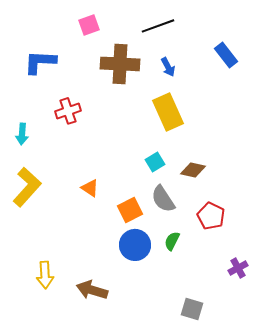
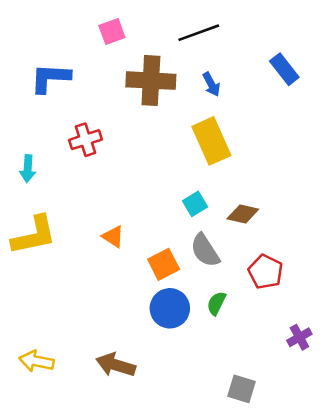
yellow L-shape: (27, 187) -> (34, 235), turned 36
yellow arrow: (45, 275) -> (36, 361), moved, turned 104

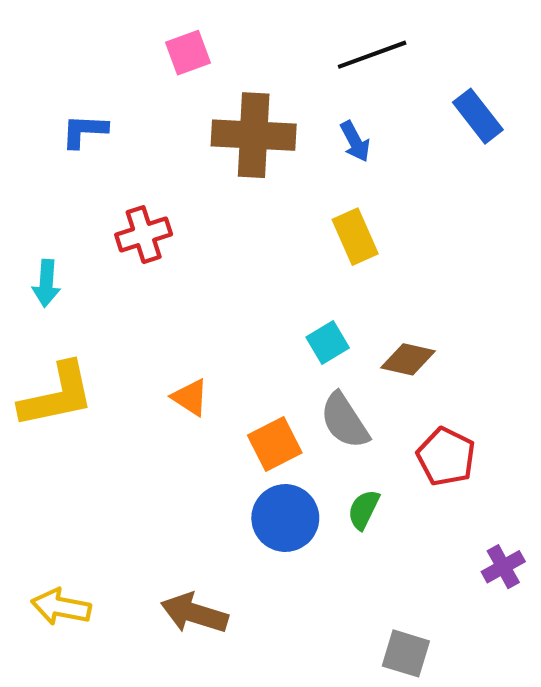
black line: (199, 33) -> (372, 55), moved
blue L-shape: (50, 78) -> (84, 131), size x0.7
yellow rectangle: (211, 141) -> (355, 237), size x0.7

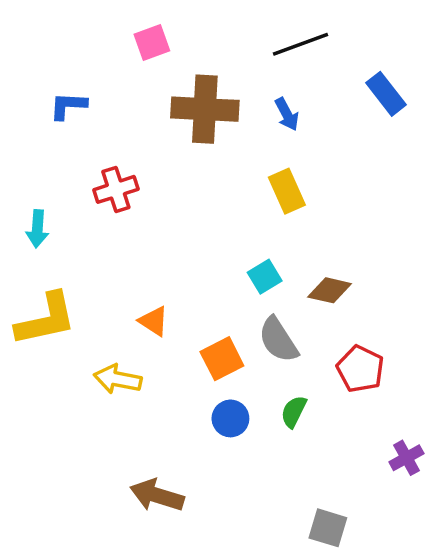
blue circle: (285, 518) -> (230, 418), size x0.7
yellow arrow: (61, 607) -> (118, 379), moved

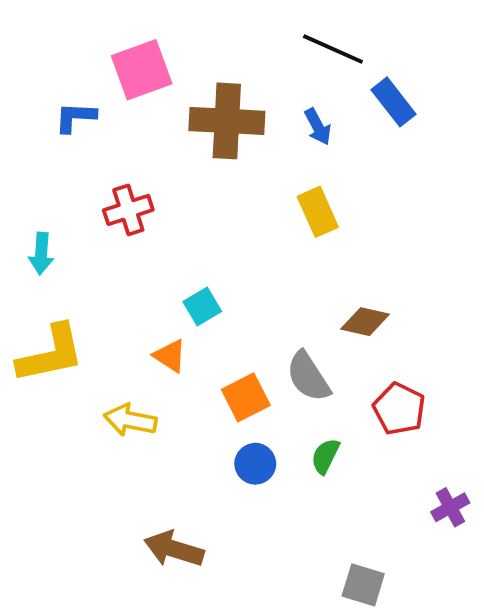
pink square: (152, 43) -> (142, 70), moved, size x1.5
black line: (301, 44) -> (333, 49), turned 44
blue rectangle: (386, 94) -> (394, 102), moved
cyan square: (265, 277) -> (202, 307), moved

